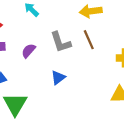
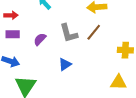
brown line: (89, 40) -> (94, 32), turned 60

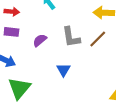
blue triangle: (65, 64) -> (63, 70), turned -32

